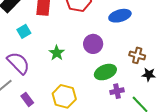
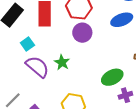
purple circle: (93, 44) -> (82, 33), moved
purple semicircle: (18, 63) -> (37, 67), moved

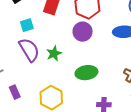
green ellipse: (112, 77) -> (86, 73), moved

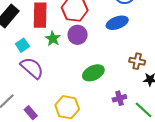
green star: (54, 54) -> (53, 39), moved

